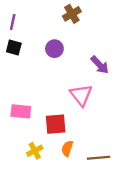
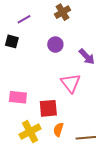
purple line: (13, 22) -> (24, 19), moved, turned 48
purple circle: (54, 49) -> (55, 45), moved
yellow cross: (35, 151) -> (30, 132), size x1.5

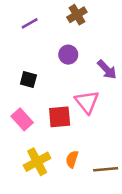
black square: (12, 41) -> (28, 79), moved
pink rectangle: (18, 97) -> (22, 119), turned 42
red square: (48, 108) -> (60, 117), moved

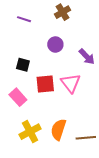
purple line: (30, 23) -> (24, 19), turned 48
red square: (60, 117) -> (45, 84), moved
orange semicircle: (72, 159) -> (58, 130), size x1.5

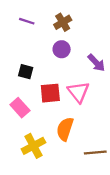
brown cross: (62, 12) -> (63, 22), moved
orange semicircle: (58, 130) -> (65, 129), moved

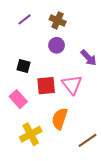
purple line: (27, 21) -> (24, 19), turned -56
brown cross: (63, 22) -> (58, 20), turned -35
brown line: (95, 153) -> (88, 140), turned -30

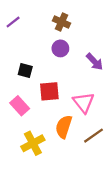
purple line: (24, 19) -> (13, 22), moved
pink triangle: (72, 85) -> (84, 102), moved
brown line: (88, 140) -> (93, 136), moved

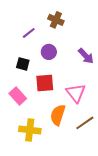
purple line: (13, 22) -> (29, 33), moved
purple circle: (60, 48) -> (49, 52), moved
yellow cross: (33, 143) -> (30, 130), turned 35

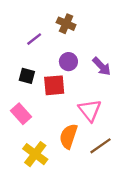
purple circle: (49, 52) -> (68, 62), moved
red square: (45, 83) -> (54, 85), moved
yellow cross: (30, 130) -> (35, 154), turned 30

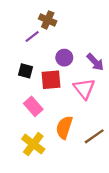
brown cross: (66, 24) -> (48, 20), moved
pink triangle: (90, 110) -> (84, 89), moved
pink rectangle: (21, 114) -> (33, 106), moved

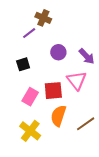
black square: (25, 71) -> (23, 64), turned -32
red square: (51, 80) -> (53, 91), moved
pink rectangle: (33, 106) -> (30, 97), turned 72

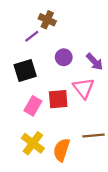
black square: (23, 64) -> (25, 71), size x1.5
orange semicircle: (58, 116) -> (62, 150), moved
brown line: (86, 124) -> (93, 136), turned 30

